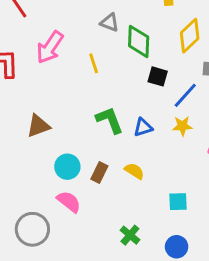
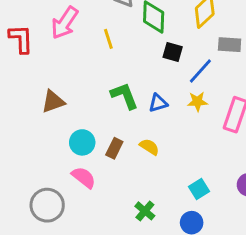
cyan square: (178, 202) -> (199, 189), moved, turned -30

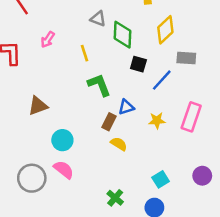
pink arrow: (65, 23) -> (48, 40), size x0.6
green L-shape: (124, 96) -> (99, 85), moved
yellow star: (197, 102) -> (157, 121), moved
brown rectangle: (114, 148) -> (109, 122), moved
gray circle: (47, 205) -> (32, 178), moved

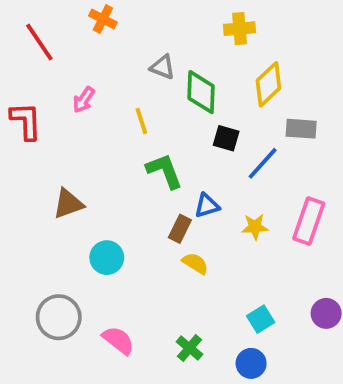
pink semicircle: (64, 170) -> (118, 340), moved

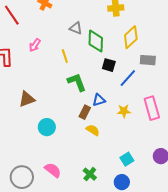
pink rectangle: (309, 221) -> (152, 108), turned -35
gray circle: (59, 317) -> (22, 177), moved

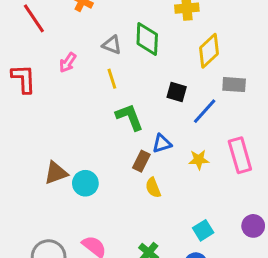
gray triangle: (76, 28) -> (112, 45), moved
green diamond: (96, 41) -> (147, 39), moved
brown triangle: (27, 99) -> (56, 173), moved
yellow semicircle: (93, 130) -> (153, 188), turned -144

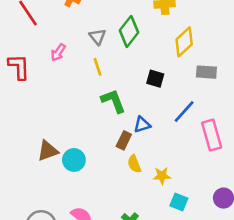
green diamond: (147, 39) -> (129, 31), turned 36
gray triangle: (112, 45) -> (98, 37), turned 30
blue line: (205, 111) -> (184, 111), moved
yellow star: (199, 160) -> (162, 176), moved
cyan square: (203, 230) -> (179, 202), turned -36

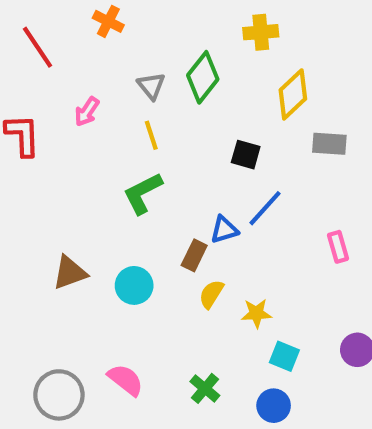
green L-shape: (113, 101) -> (143, 193), moved, turned -96
blue line: (184, 111) -> (265, 208), moved
pink rectangle: (212, 135) -> (338, 247), size x0.6
cyan circle: (74, 160) -> (134, 285), moved
yellow semicircle: (134, 164) -> (211, 294), turned 54

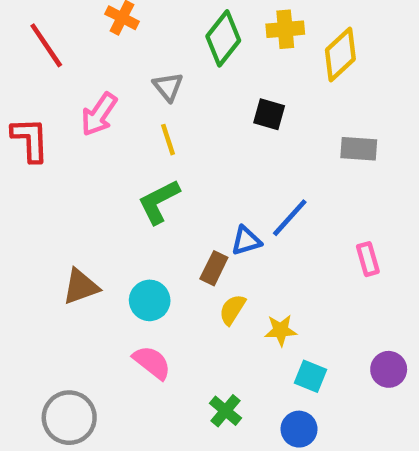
green diamond: (203, 77) -> (223, 38), moved
yellow diamond: (293, 94) -> (340, 54), moved
pink arrow: (87, 112) -> (99, 114), size x1.4
black square: (246, 155) -> (269, 114), moved
pink semicircle: (125, 380) -> (152, 362), moved

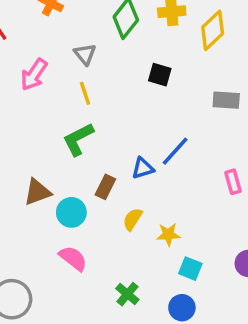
brown rectangle: (214, 268) -> (105, 187), moved
brown triangle: (81, 287) -> (37, 192), moved

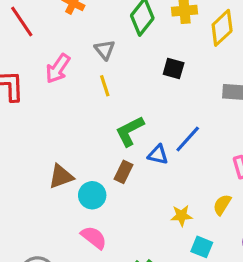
green L-shape: (78, 139) -> (130, 131), moved
blue triangle: (143, 168) -> (158, 155), turned 30
yellow semicircle: (133, 219) -> (222, 205), moved

